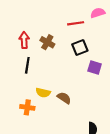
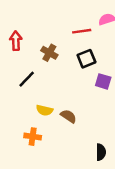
red arrow: (24, 40) -> (16, 41), moved
black line: (27, 65) -> (27, 79), turned 35
orange cross: (27, 107) -> (33, 137), moved

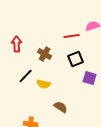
yellow semicircle: (45, 110) -> (44, 84), moved

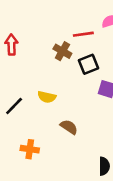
brown cross: (45, 54) -> (62, 51), moved
black line: (26, 76) -> (14, 106), moved

